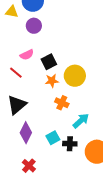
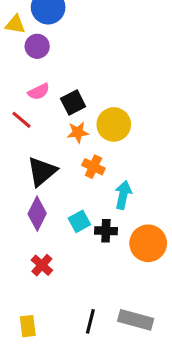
purple circle: (34, 26) -> (37, 46), moved
black triangle: (17, 105) -> (42, 171), moved
cyan arrow: (81, 121) -> (123, 195), turned -36

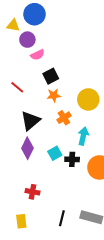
pink semicircle: (39, 92) -> (38, 55), moved
yellow circle: (114, 124) -> (88, 99), moved
orange cross: (93, 167) -> (64, 118), turned 32
red cross: (42, 265) -> (32, 192), moved, turned -32

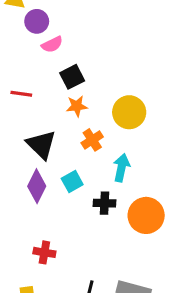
red line: (17, 87) -> (21, 94), turned -32
black triangle: (30, 121) -> (41, 145), turned -35
cyan square: (55, 153) -> (72, 182), moved

